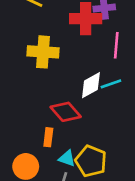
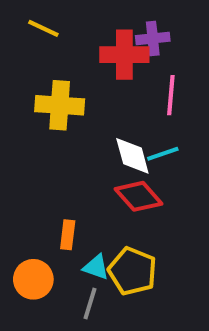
white diamond: (91, 85) -> (132, 156), turned -76
red diamond: (66, 112) -> (139, 196), moved

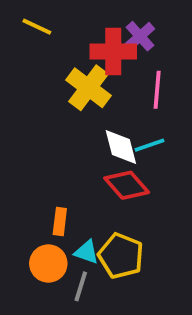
purple cross: (153, 38) -> (140, 36), turned -36
yellow cross: (60, 105) -> (88, 88), moved, turned 33
orange circle: (33, 279) -> (48, 263), moved

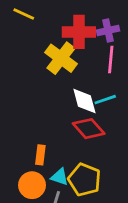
purple cross: (140, 36) -> (108, 31), moved, turned 30

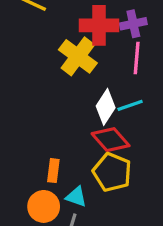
white diamond: (84, 101) -> (106, 107), turned 48
yellow pentagon: (84, 180) -> (112, 172), moved

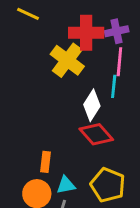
cyan line: (130, 105) -> (114, 86), moved, turned -65
yellow pentagon: (112, 172) -> (108, 185), moved
cyan triangle: (76, 197) -> (66, 185), turned -30

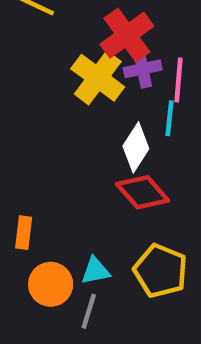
purple cross: (117, 31) -> (143, 69), moved
red cross: (86, 33) -> (127, 35), turned -36
orange rectangle: (45, 162) -> (24, 233), moved

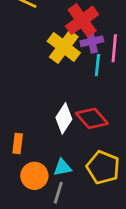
cyan line: (170, 118) -> (97, 65), moved
white diamond: (136, 147) -> (64, 118), moved

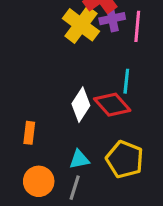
cyan line: (97, 65) -> (126, 81), moved
orange circle: (34, 176) -> (39, 181), moved

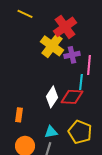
purple cross: (112, 19) -> (72, 55), moved
pink line: (137, 26) -> (89, 65), moved
red diamond: (112, 105) -> (72, 97), turned -45

